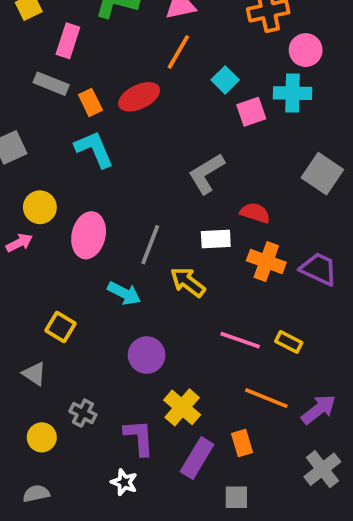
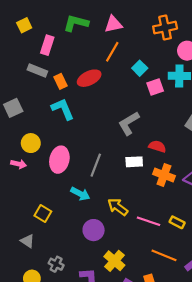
pink arrow: (19, 243) -> (19, 164), turned 40
yellow arrow: (188, 282) -> (118, 207), moved

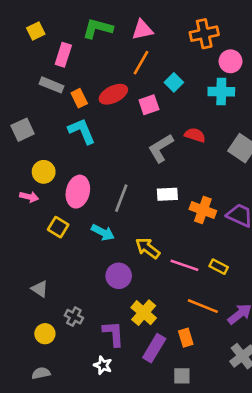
pink square: (155, 87) -> (149, 105), moved
red semicircle: (157, 146) -> (195, 135), moved
yellow square: (43, 214) -> (58, 227), moved

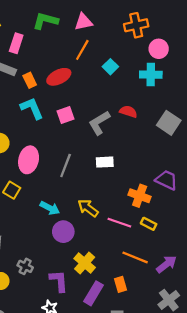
pink square: (149, 105) -> (66, 115), moved
orange cross: (203, 210) -> (140, 196), moved
cyan arrow: (103, 232) -> (50, 208), moved

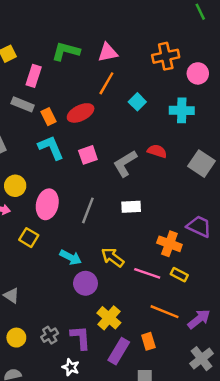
pink circle: (159, 49) -> (198, 73), moved
gray cross: (25, 266) -> (50, 335), moved, turned 32

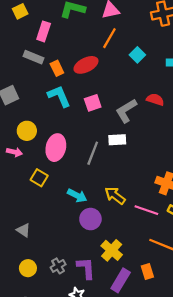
white rectangle: (131, 207) -> (117, 140), moved

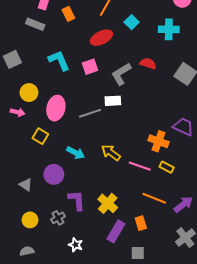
red ellipse: (86, 65) -> (101, 38), moved
orange rectangle: (57, 68) -> (68, 14), moved
gray line: (93, 153) -> (90, 113), turned 50
purple circle: (90, 219) -> (54, 174), moved
purple L-shape: (86, 268) -> (77, 200), moved

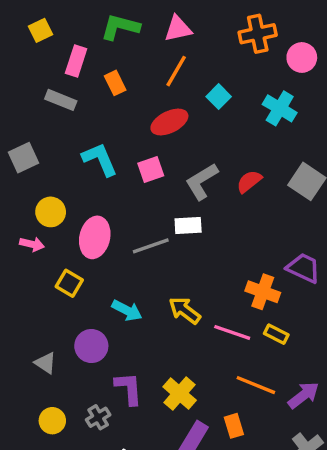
cyan cross: (169, 29) -> (280, 108), turned 30
red semicircle: (148, 64) -> (249, 181), moved, turned -56

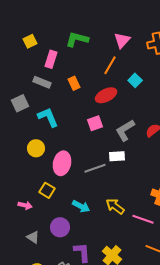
pink triangle: (178, 29) -> (122, 40), moved, turned -36
orange rectangle: (115, 83) -> (74, 83), moved
gray square: (23, 158) -> (20, 103), moved
cyan L-shape: (100, 159) -> (48, 117), moved
pink arrow: (32, 244) -> (25, 205), moved

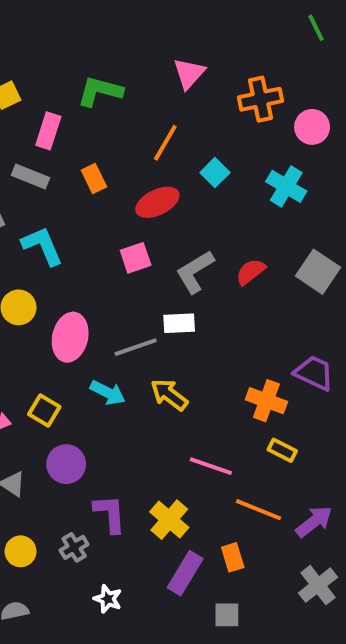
pink triangle: (122, 40) -> (189, 73), moved
yellow square: (47, 190) -> (44, 411), moved
cyan arrow: (81, 206) -> (108, 393), moved
yellow arrow: (115, 206) -> (169, 395), moved
pink line: (143, 219) -> (211, 466), moved

